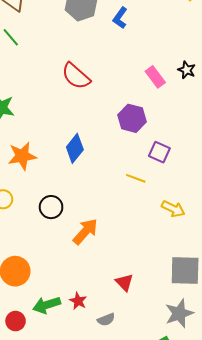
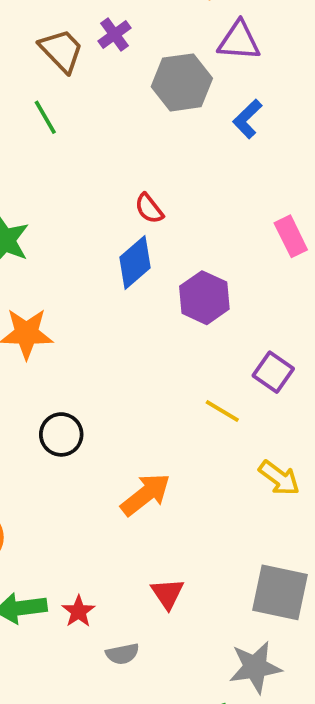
red semicircle: (76, 76) -> (149, 208), size x0.6
purple hexagon: (132, 118) -> (204, 298), moved
blue diamond: (75, 148) -> (135, 262), moved
orange arrow: (85, 232) -> (145, 494), moved

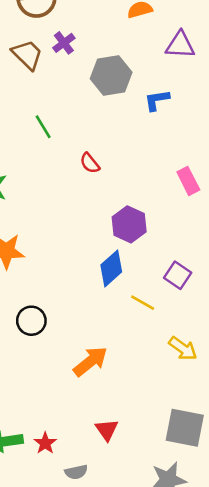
purple triangle: (239, 41) -> (180, 45), moved
green line: (45, 117) -> (43, 127), moved
blue L-shape: (247, 119) -> (157, 100), turned 36
blue diamond: (135, 262) -> (111, 268), moved

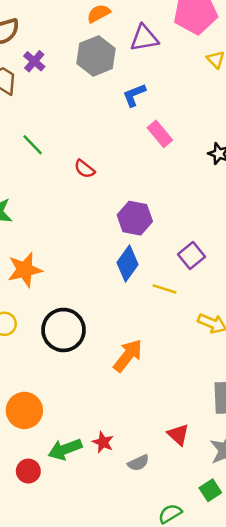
gray hexagon: (111, 76) -> (96, 56), moved
pink rectangle: (188, 181) -> (160, 134), moved
purple square: (178, 275) -> (191, 256), turned 30
black circle: (31, 321) -> (63, 330), size x1.5
red triangle: (107, 430) -> (178, 435), moved

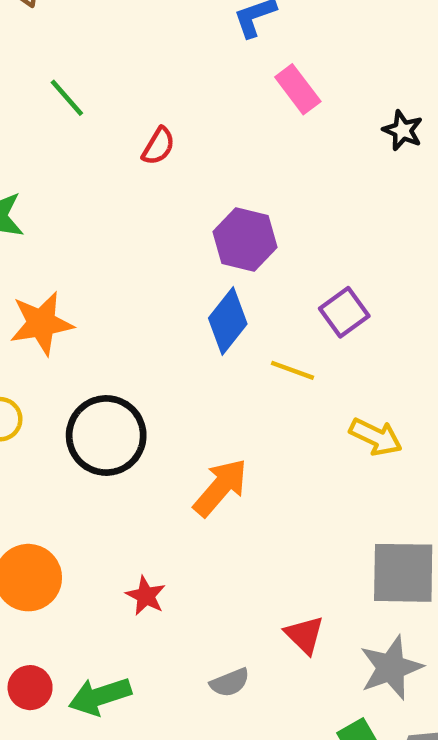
red semicircle: (85, 169) -> (158, 146), turned -100
red star: (103, 442) -> (146, 596), moved
green arrow: (65, 449) -> (100, 696), moved

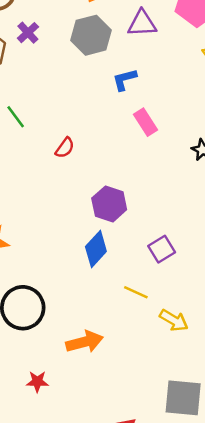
yellow line: (292, 370) -> (136, 292), moved
orange arrow: (220, 487) -> (84, 342), turned 30
red star: (146, 596) -> (37, 382), moved, turned -30

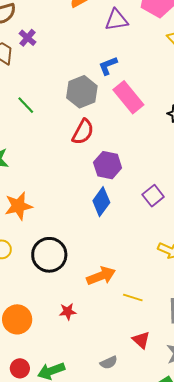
gray hexagon: (91, 35) -> (82, 92), moved
pink rectangle: (145, 122) -> (128, 97), size x1.5
red semicircle: (65, 148) -> (83, 132), moved, size x1.5
yellow line: (136, 292) -> (133, 298), moved

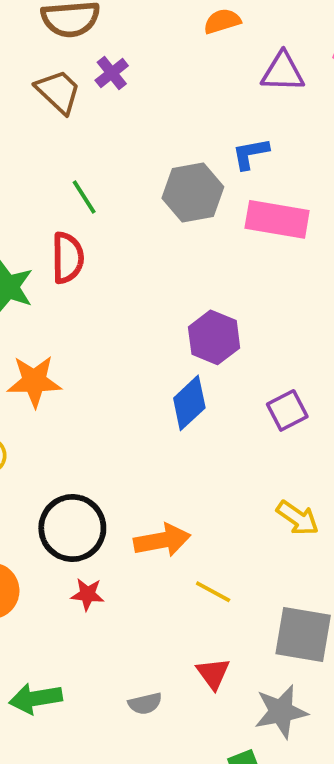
pink rectangle: (128, 97) -> (277, 219), turned -52
red semicircle: (83, 132) -> (68, 258), moved, turned -40
black circle: (49, 255) -> (72, 528), moved

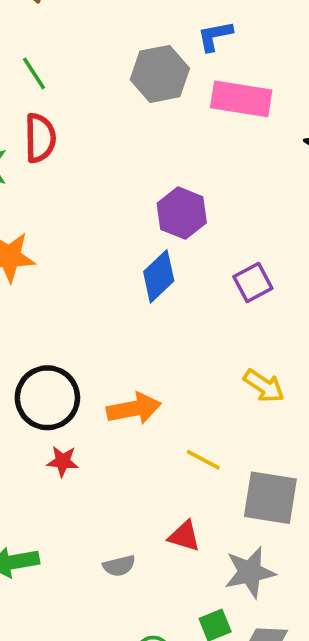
green line: (84, 197) -> (34, 73), moved
yellow line: (213, 592) -> (203, 460), moved
red triangle: (213, 673) -> (184, 536), turned -36

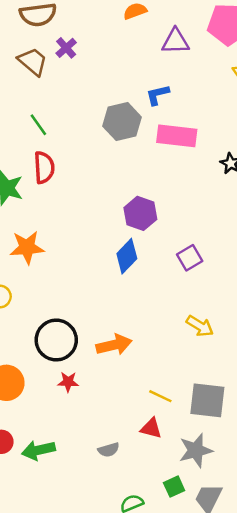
yellow line: (203, 460) -> (160, 396), moved

